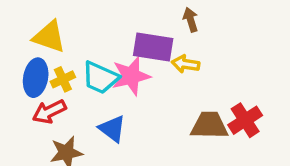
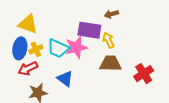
brown arrow: (191, 20) -> (111, 14), turned -88
yellow arrow: (185, 64) -> (108, 40), turned 56
brown trapezoid: (209, 125) -> (110, 63), moved

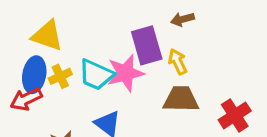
purple rectangle: (89, 30) -> (147, 45), turned 65
red arrow: (28, 68) -> (26, 99), moved

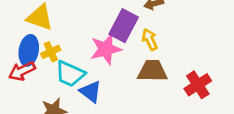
purple rectangle: (147, 45) -> (124, 26), turned 44
cyan trapezoid: (96, 75) -> (70, 74), moved

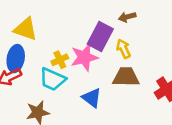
yellow cross: (51, 52) -> (60, 60), moved
blue triangle: (91, 92) -> (92, 98), moved

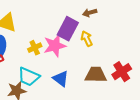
brown trapezoid: (126, 77) -> (96, 75), moved
cyan trapezoid: (52, 79) -> (29, 77), moved

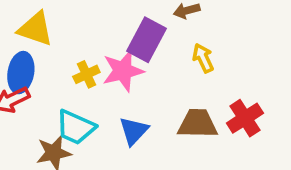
yellow arrow: (87, 39) -> (203, 58), moved
blue triangle: (61, 79) -> (134, 131), turned 36

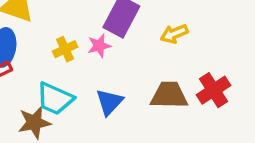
yellow arrow: (203, 58) -> (174, 34), turned -88
pink star: (123, 71) -> (99, 46), size x0.6

